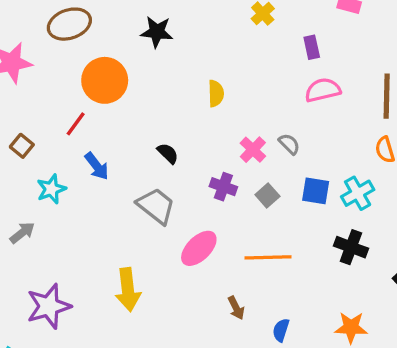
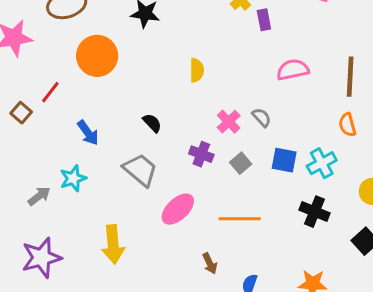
purple rectangle: (312, 47) -> (264, 20), moved
red line: (76, 124) -> (50, 92), moved
cyan star: (51, 189) -> (73, 178), moved
gray arrow: (22, 233) -> (39, 196), moved

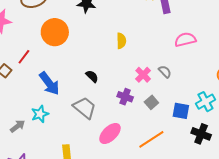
blue arrow: (88, 133) -> (49, 83), size x1.4
blue square: (284, 160) -> (181, 111), moved
orange line: (240, 219) -> (151, 139), turned -32

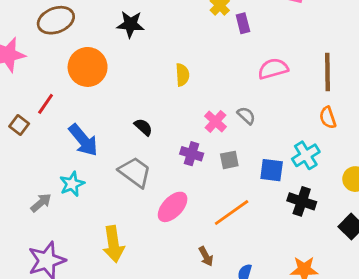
gray square: (151, 102) -> (229, 160), turned 32

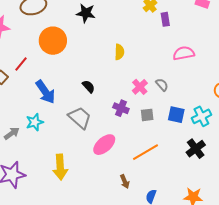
blue square: (272, 170) -> (176, 115), moved
black cross: (302, 201) -> (196, 149), turned 30

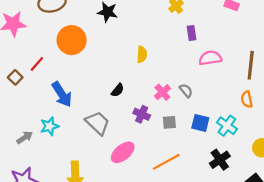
purple rectangle: (165, 19) -> (191, 33), moved
black semicircle: (89, 86) -> (118, 90), moved, turned 80
cyan cross: (201, 116) -> (227, 126), turned -30

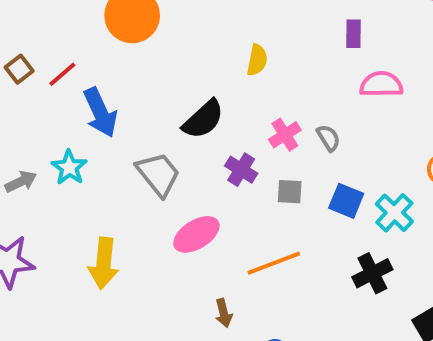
red line: (37, 64) -> (62, 74), moved
black semicircle: (118, 90) -> (203, 119), size x1.6
cyan star: (49, 126) -> (69, 167), turned -30

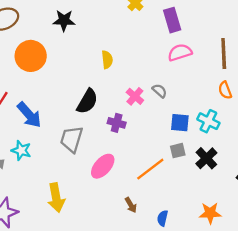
purple rectangle: (354, 34) -> (172, 20), moved, size x1.5
gray trapezoid: (158, 174) -> (72, 139), turned -108
gray square: (290, 192) -> (178, 151), moved

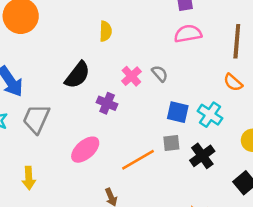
orange semicircle: (225, 90) -> (233, 82), turned -36
gray trapezoid: (72, 139) -> (36, 119), moved
yellow arrow: (56, 198) -> (29, 178), size x0.7

